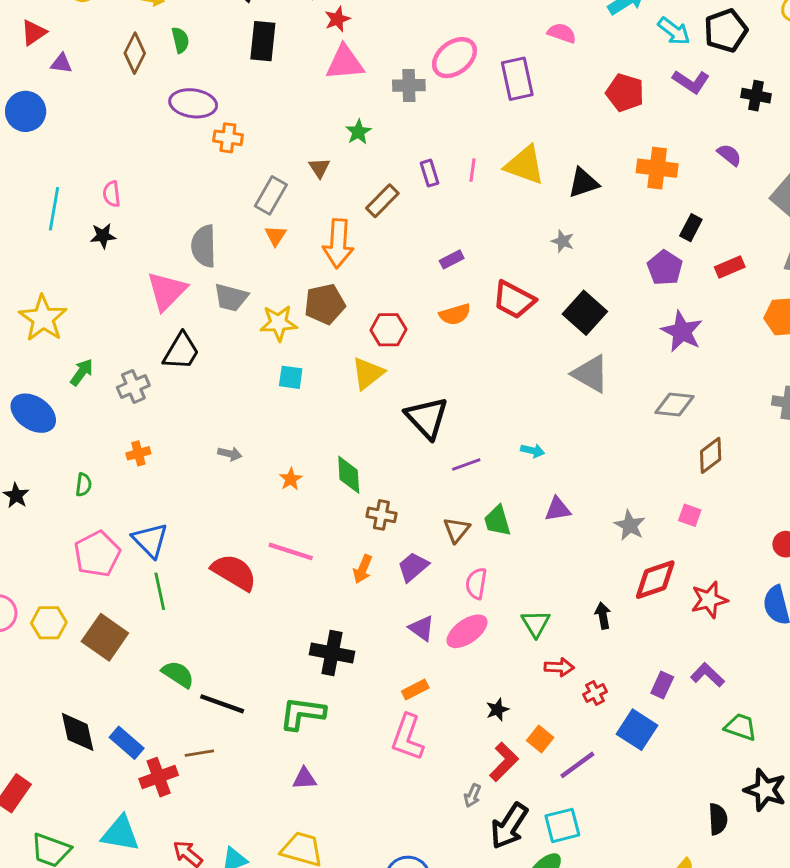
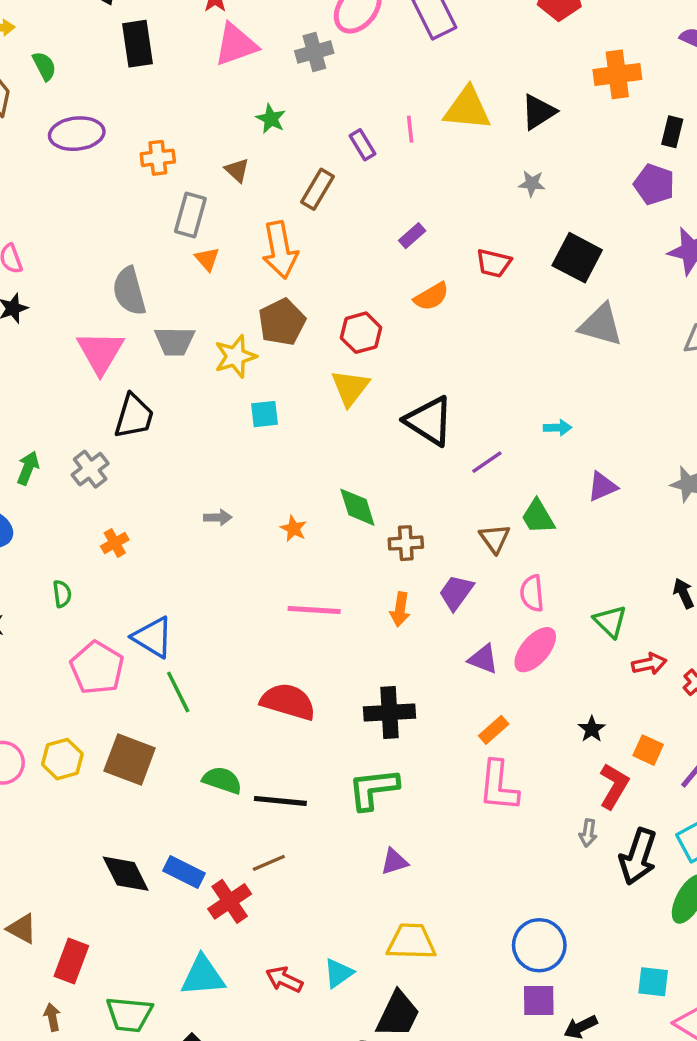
orange cross: (228, 138) -> (158, 158), moved
red trapezoid: (514, 300) -> (494, 263), size x0.7
red semicircle: (234, 572) -> (288, 702), moved

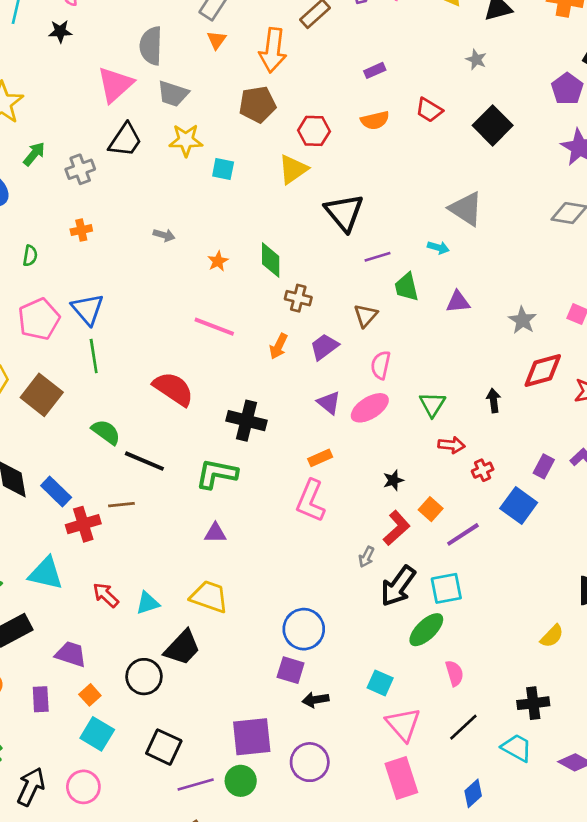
gray triangle: (601, 325) -> (466, 209), moved
yellow star: (235, 356) -> (186, 140), moved
green trapezoid: (538, 517) -> (406, 287), moved

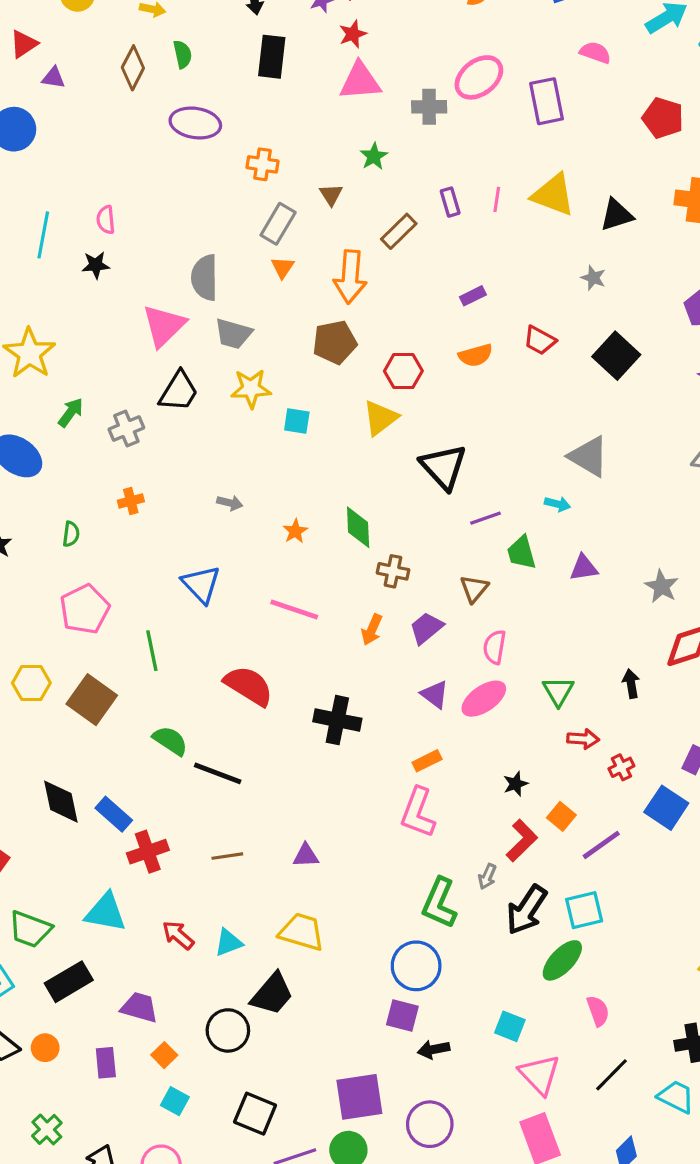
blue triangle: (88, 309) -> (201, 584), moved
green L-shape: (217, 474) -> (439, 903), moved, turned -75
brown line: (121, 505) -> (227, 856), moved
cyan square: (97, 734) -> (175, 1101), size x0.7

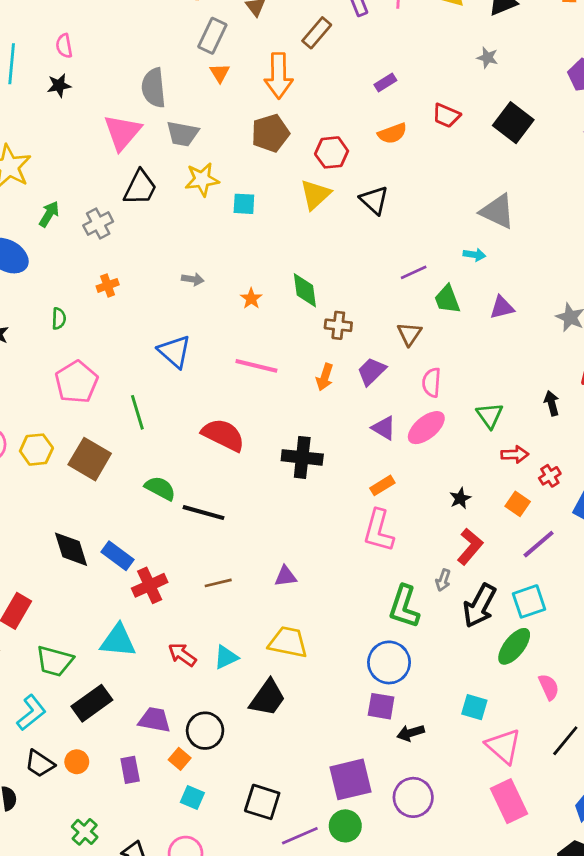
black triangle: (443, 467) -> (374, 200), moved, size x0.7
orange square: (561, 816) -> (518, 504), moved
black circle: (228, 1030) -> (205, 731), moved

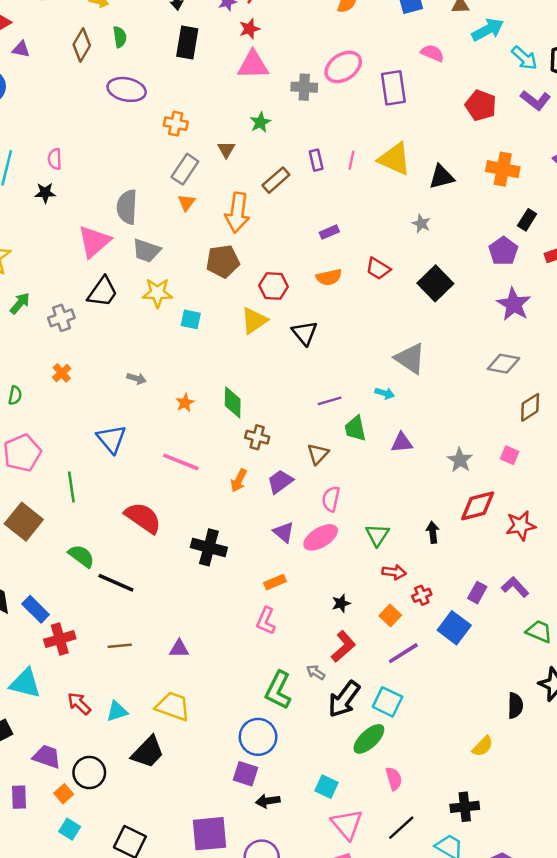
orange cross: (108, 285) -> (62, 373), turned -30
pink L-shape: (379, 531) -> (266, 621), size x0.7
gray arrow: (443, 580) -> (316, 672), turned 96
cyan square: (529, 601) -> (388, 702), turned 36

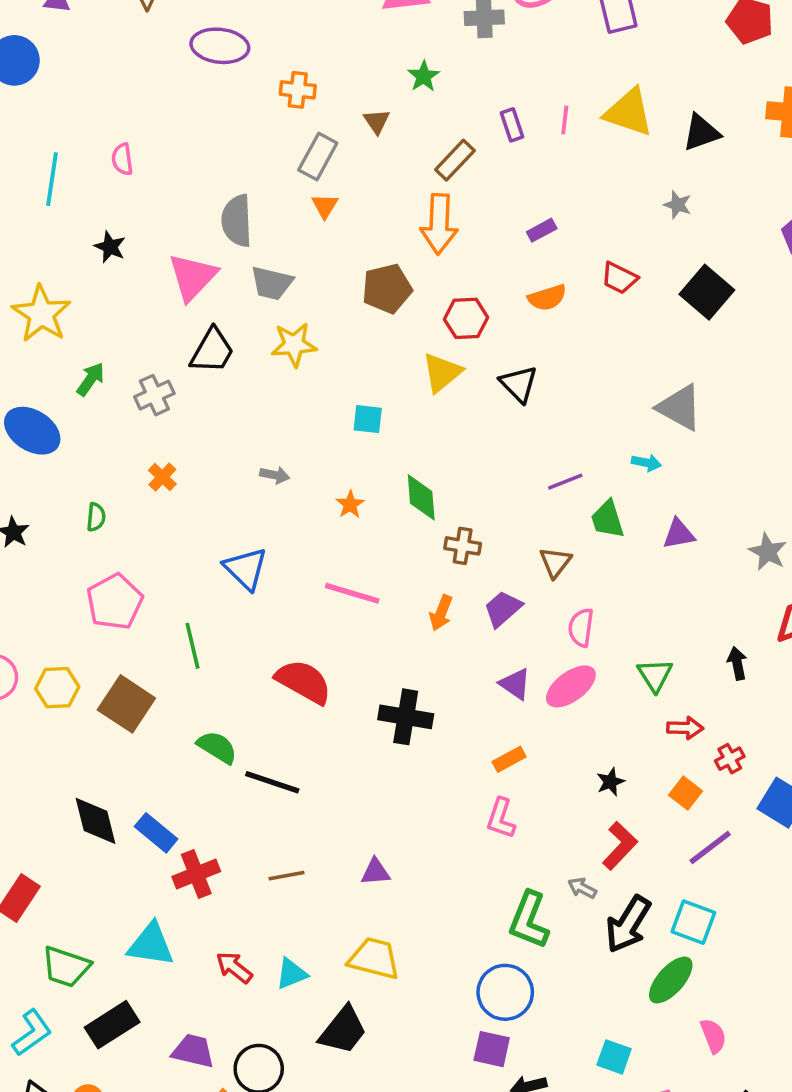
black star: (45, 193) -> (110, 247), moved, turned 30
orange arrow: (237, 213) -> (439, 224), moved
cyan square: (191, 319) -> (368, 419), moved

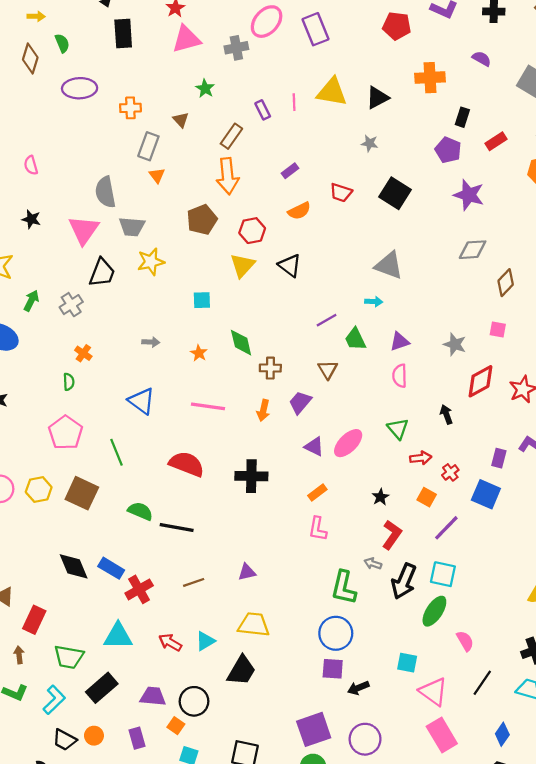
green semicircle: (96, 517) -> (69, 382), moved
pink semicircle: (581, 628) -> (400, 376), moved

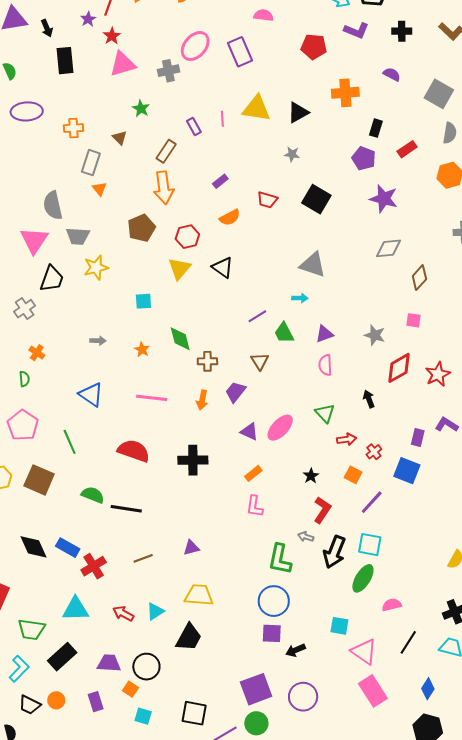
pink semicircle: (465, 641) -> (392, 605), turned -72

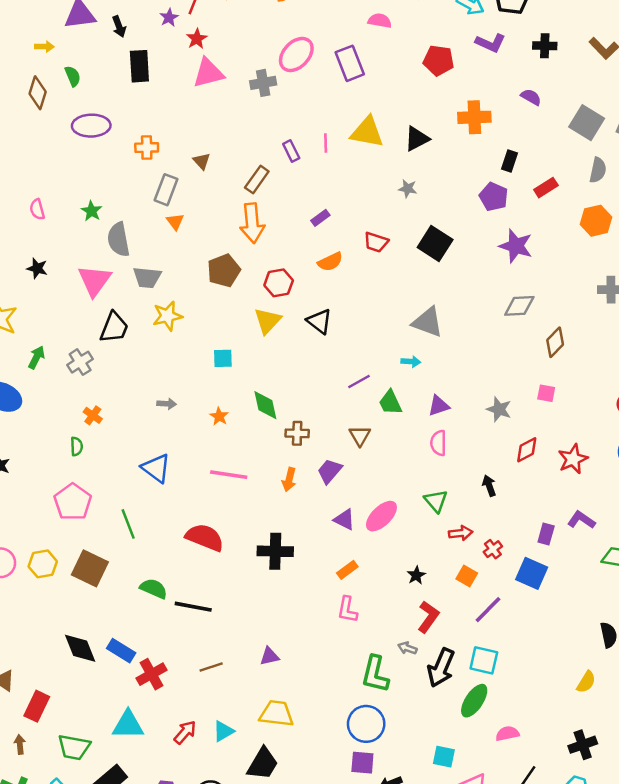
green star: (141, 108) -> (91, 211), moved
red diamond: (399, 368) -> (527, 450), size x0.7
red arrow: (123, 614) -> (185, 732), turned 100

